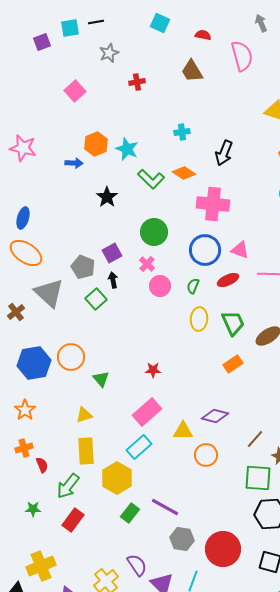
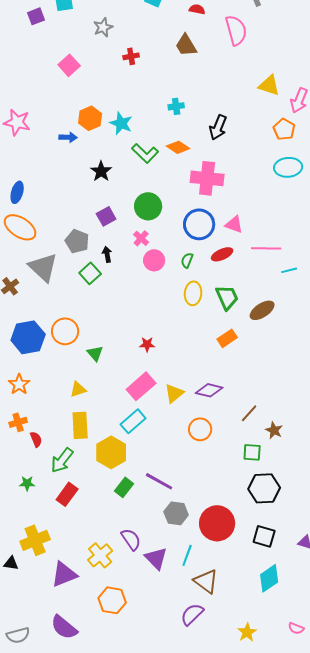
purple square: (112, 253) -> (106, 216), moved
yellow triangle: (183, 431) -> (174, 393), moved, turned -40
green square: (258, 478) -> (252, 452), size x0.7

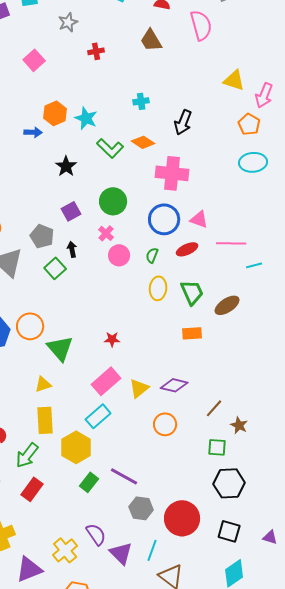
orange rectangle: (227, 338) -> (192, 333), turned 30
green triangle: (95, 353) -> (60, 348), size x1.6

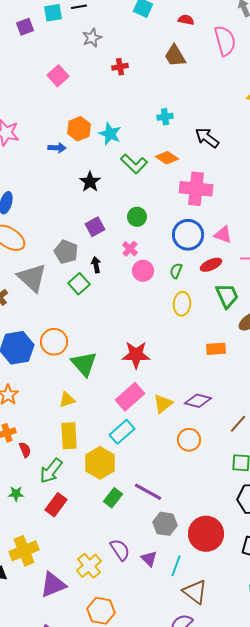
black arrow: (183, 122) -> (207, 138), turned 105
green circle: (113, 201) -> (137, 217), size x0.7
green trapezoid: (192, 292) -> (227, 296), moved
red star: (112, 339) -> (136, 355), size x1.8
purple triangle: (121, 553) -> (149, 559), moved, size x0.7

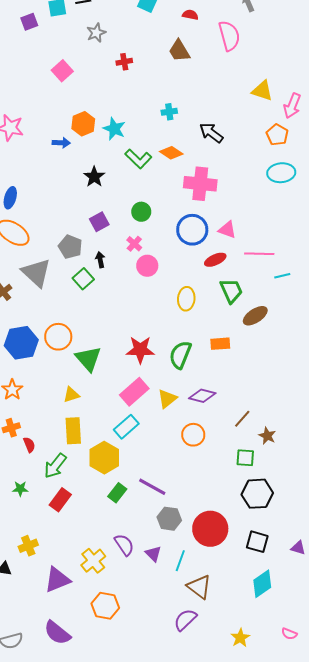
green semicircle: (176, 271) -> (180, 355), moved, size x1.8
yellow cross: (24, 551) -> (28, 546), size x0.7

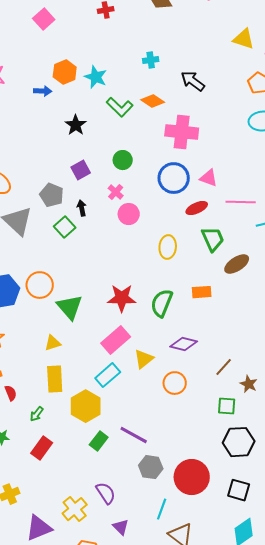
yellow triangle: (167, 399) -> (144, 359), moved
green arrow: (55, 466) -> (37, 414), size x0.6
purple triangle: (153, 554) -> (121, 527), moved

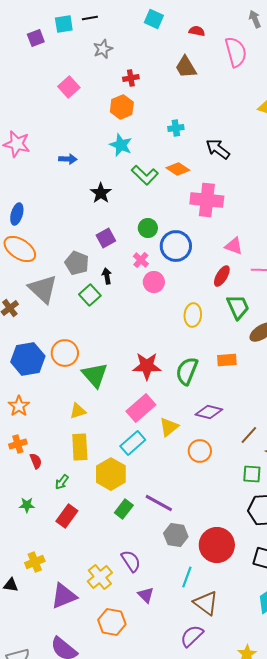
orange hexagon: (65, 72) -> (122, 107), moved
blue circle: (174, 178) -> (176, 246), moved
red ellipse: (197, 208) -> (222, 276), turned -35

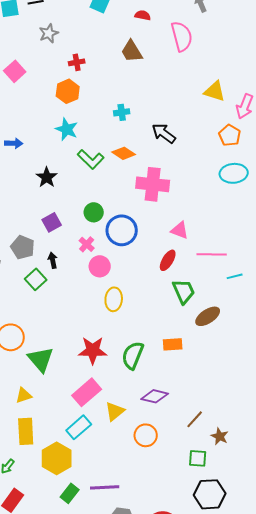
yellow ellipse: (193, 315) -> (114, 299), moved
purple line: (159, 503) -> (105, 487), turned -32

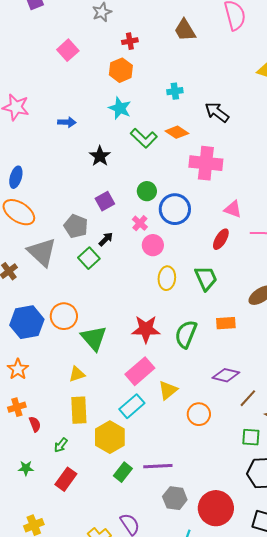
black arrow: (53, 260) -> (106, 239), turned 56
green trapezoid: (184, 291) -> (206, 278), moved
purple diamond: (155, 396) -> (226, 375), moved

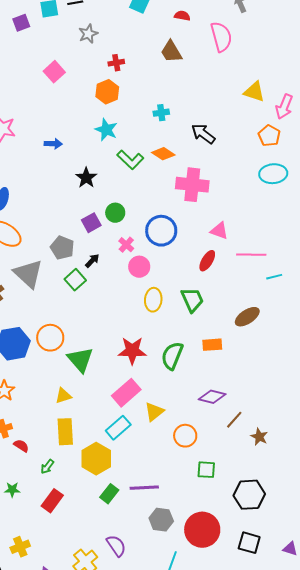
green circle: (147, 191) -> (115, 213), moved
red semicircle: (35, 424) -> (21, 446), turned -35
green square: (251, 437) -> (206, 470), moved

